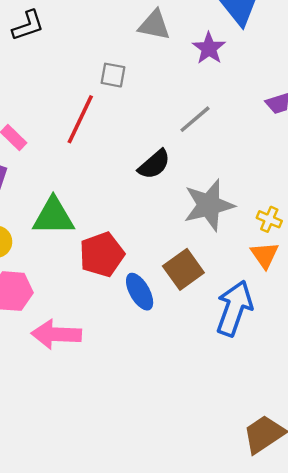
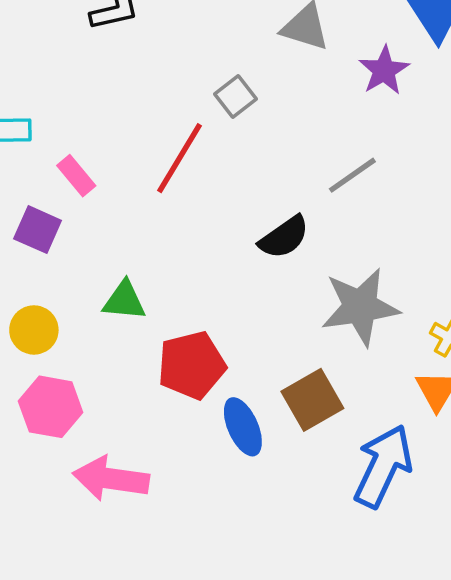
gray square: (113, 75) -> (235, 96), turned 36
green triangle: (53, 216) -> (124, 301), size x0.7

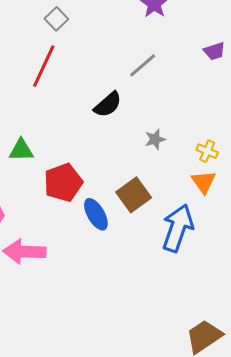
gray square: (235, 96) -> (56, 19), moved
gray star: (360, 307) -> (155, 139), size x0.5

